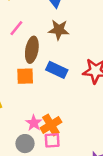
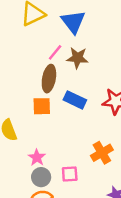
pink line: (16, 28) -> (55, 52), moved
pink star: (34, 123) -> (37, 158), moved
orange cross: (51, 125) -> (102, 153), moved

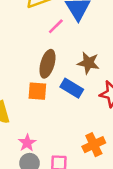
pink line: (55, 52) -> (56, 26), moved
brown star: (77, 58) -> (88, 63), moved

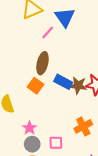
brown star: (88, 63) -> (78, 85), moved
orange square: (37, 91) -> (35, 86), turned 35

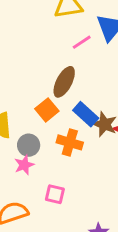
orange cross: (83, 126) -> (70, 142), moved, turned 30
gray circle: (32, 144) -> (29, 145), moved

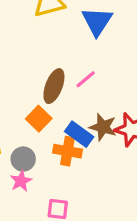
pink line: (82, 42) -> (86, 79), moved
blue rectangle: (86, 114) -> (79, 134), moved

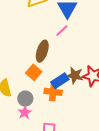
pink line: (86, 79) -> (62, 31), moved
blue rectangle: (79, 134) -> (60, 81), turned -66

